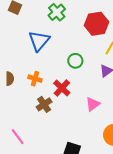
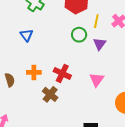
blue triangle: (39, 41) -> (27, 35), size x0.6
green circle: (75, 61) -> (79, 35), moved

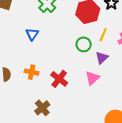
pink triangle: (97, 80) -> (92, 78), moved
brown cross: (50, 94) -> (42, 108), moved

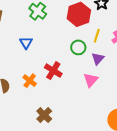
orange cross: (32, 72) -> (30, 81), turned 32
red cross: (59, 79) -> (53, 71), moved

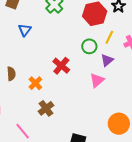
blue triangle: (26, 43) -> (25, 30), moved
orange cross: (30, 81) -> (35, 83), moved

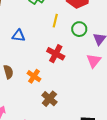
blue triangle: (25, 30) -> (19, 36), moved, turned -48
yellow line: (109, 37) -> (55, 21), moved

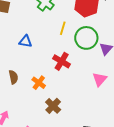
green circle: (79, 29) -> (86, 38), size x1.5
pink triangle: (94, 61) -> (100, 79), moved

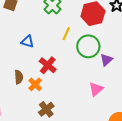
red cross: (62, 61) -> (48, 65), moved
brown semicircle: (13, 77) -> (19, 77), moved

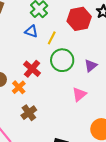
blue triangle: (28, 42) -> (31, 31), moved
green circle: (88, 46) -> (62, 60), moved

